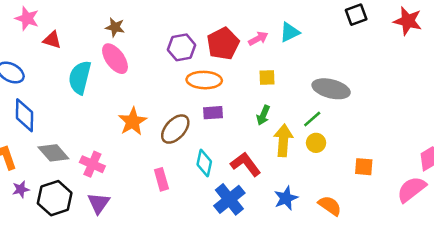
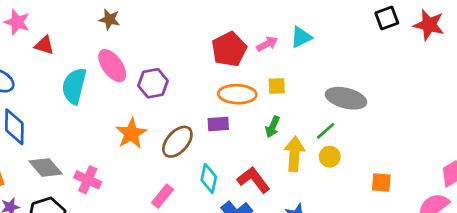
black square: (356, 15) -> (387, 18), moved
brown star: (115, 27) -> (109, 19), moved
purple hexagon: (182, 47) -> (153, 83), moved
orange ellipse: (204, 80) -> (237, 94), moved
pink rectangle: (161, 179) -> (163, 196), turned 55

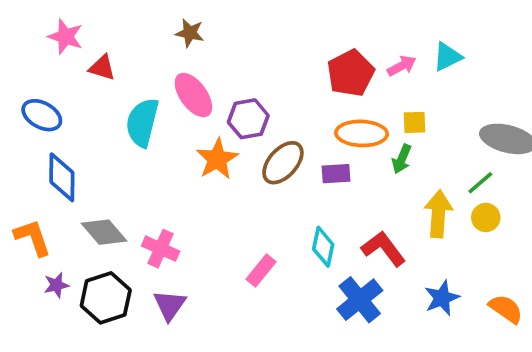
green arrow: (273, 127) -> (402, 159), moved
orange star: (131, 134) -> (217, 159), moved
brown ellipse: (177, 142) -> (283, 163), moved

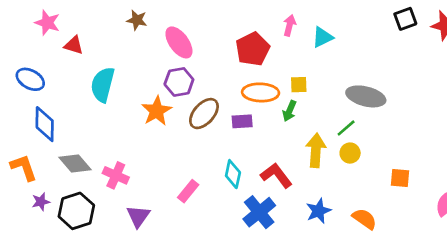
pink arrow: (402, 66) -> (289, 25), moved, turned -48
pink ellipse: (193, 95) -> (179, 42), moved
purple triangle: (170, 305) -> (138, 216), moved

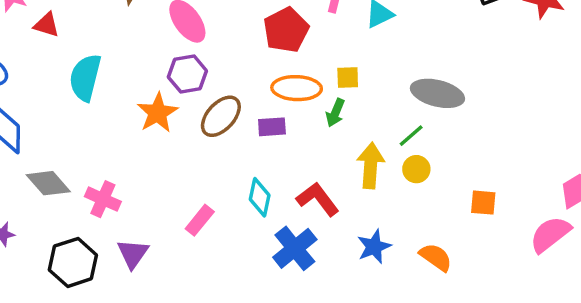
black hexagon: (76, 211) -> (73, 262), moved

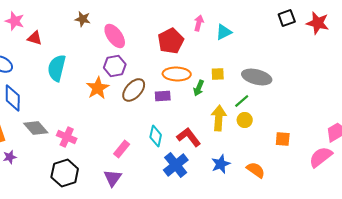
yellow square: (348, 78) -> (218, 74), moved
purple triangle: (133, 254) -> (113, 178), moved
black hexagon: (73, 262) -> (65, 173), moved

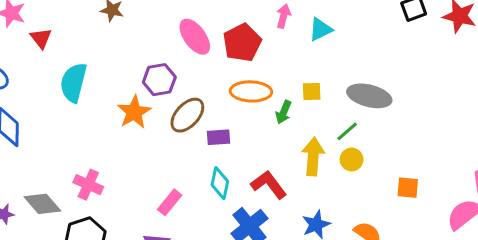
pink ellipse: (115, 36) -> (195, 37), moved
red triangle: (35, 38) -> (41, 38), turned 35
purple rectangle: (163, 96) -> (218, 137), moved
gray diamond: (36, 128) -> (42, 204), moved

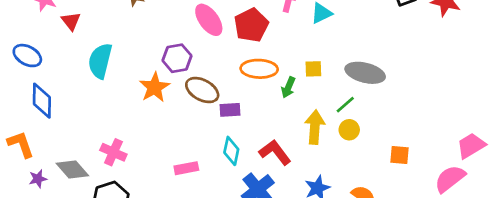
brown ellipse: (187, 115) -> (202, 90), turned 76
pink rectangle: (170, 202) -> (186, 168), turned 40

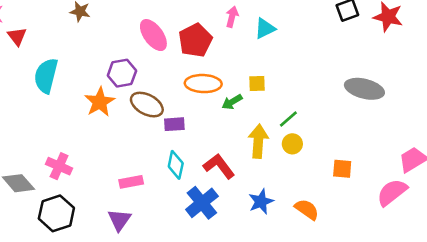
gray ellipse: (365, 73) -> (364, 89), moved
green arrow: (288, 87) -> (232, 102), turned 36

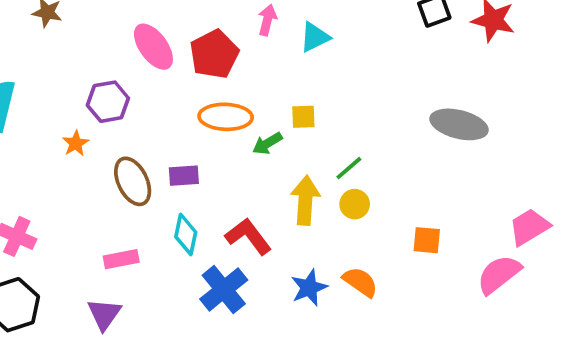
orange star: (100, 102) -> (76, 143), size x0.6
brown ellipse: (147, 105) -> (133, 181), moved, turned 36
orange semicircle: (307, 209) -> (360, 282), moved

